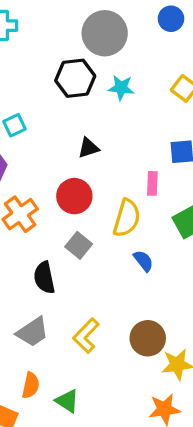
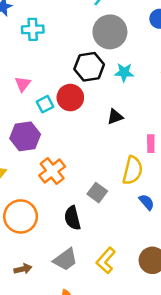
black triangle: (89, 148) -> (115, 117), moved
red circle: (74, 196) -> (70, 98), moved

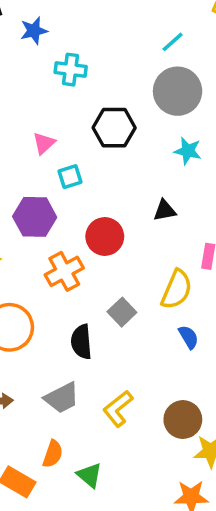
black hexagon: (89, 67) -> (114, 128), moved
red circle: (70, 98) -> (105, 237), moved

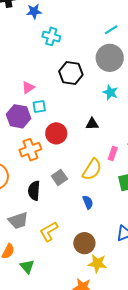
pink triangle: (44, 143) -> (28, 87), moved
cyan square: (70, 177) -> (39, 106), moved
blue semicircle: (189, 337) -> (88, 202), moved

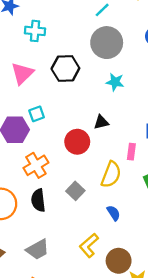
pink triangle: (28, 87) -> (22, 73), moved, size x1.5
red circle: (56, 133) -> (77, 142), moved
black semicircle: (34, 191) -> (38, 200), moved
yellow L-shape: (49, 231) -> (89, 245), moved

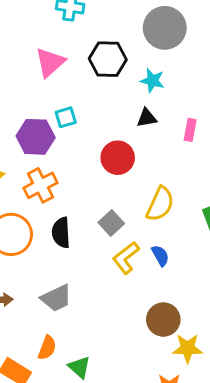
cyan star: (115, 82) -> (152, 81), moved
black triangle: (101, 122) -> (147, 118), moved
pink rectangle: (131, 152) -> (190, 130), moved
orange cross: (36, 165) -> (40, 185), moved
yellow L-shape: (89, 245) -> (126, 258), moved

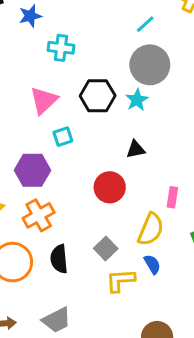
cyan star: (152, 81) -> (137, 100), moved, turned 30
cyan square: (66, 117) -> (63, 137), moved
pink rectangle: (190, 130) -> (172, 197), moved
blue semicircle: (160, 256) -> (152, 264), moved
yellow L-shape: (126, 258) -> (120, 280), turned 36

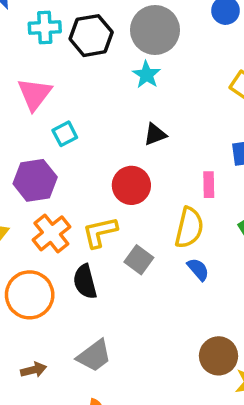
black hexagon: (98, 96) -> (91, 36), moved
yellow L-shape: (120, 280) -> (100, 232), moved

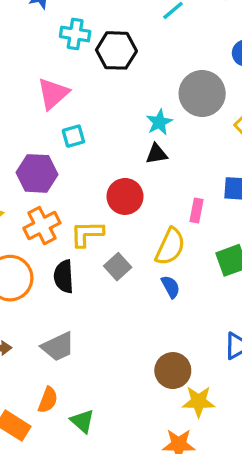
gray circle: (155, 30) -> (202, 93), moved
cyan star: (147, 75) -> (159, 122), moved

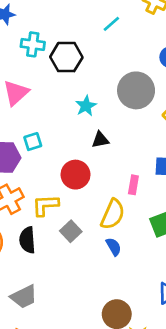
cyan star: (159, 122) -> (86, 106), moved
cyan square: (73, 136) -> (33, 142), moved

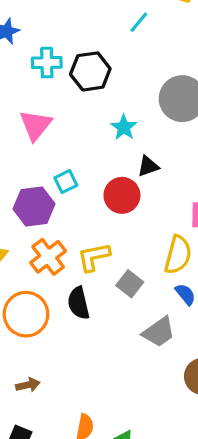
red circle: (75, 175) -> (122, 195), moved
gray trapezoid: (24, 297) -> (159, 332), moved

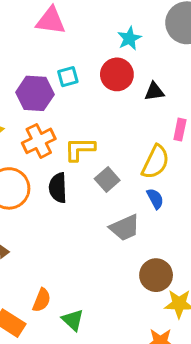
pink triangle: (36, 125) -> (51, 21), turned 48
black triangle: (148, 166) -> (154, 92), moved
red circle: (122, 195) -> (117, 74), moved

